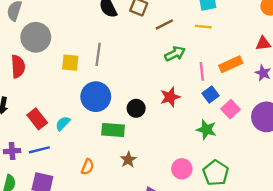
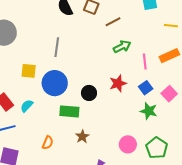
yellow line: (203, 27) -> (171, 26), moved
yellow square: (70, 63) -> (29, 71), moved
blue square: (211, 94) -> (146, 88), moved

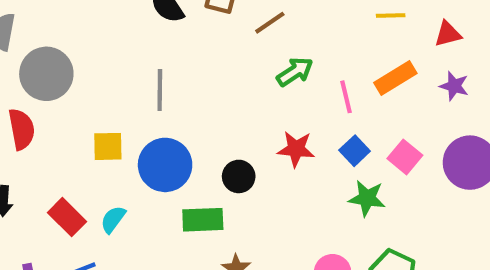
red star: (118, 83) -> (296, 149), turned 30

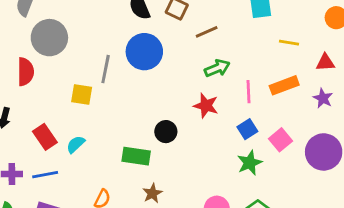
gray line: (160, 90) -> (106, 69), moved
red star: (296, 149) -> (206, 106), moved
blue circle: (165, 165) -> (144, 52), moved
green star: (367, 198) -> (250, 163), turned 30

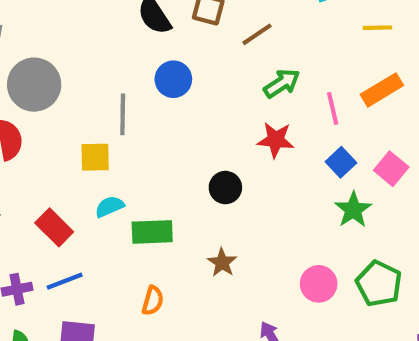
blue circle: (144, 52) -> (173, 79), size x0.7
cyan semicircle: (76, 144) -> (110, 207), moved, turned 30
green rectangle: (136, 156) -> (152, 232), moved
brown star: (152, 193) -> (222, 263), moved

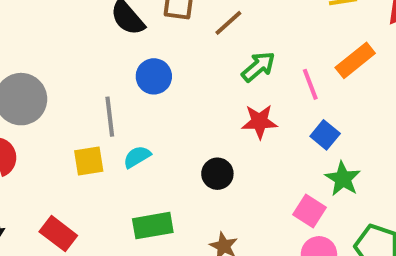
pink square: (391, 169) -> (310, 211), moved
cyan semicircle: (110, 207) -> (137, 157), moved

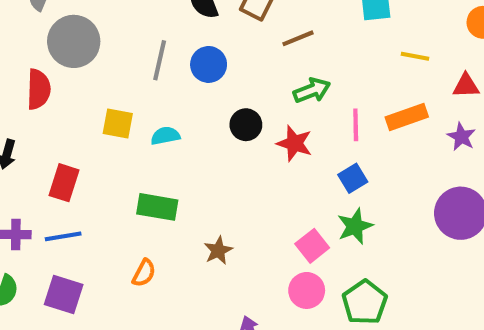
gray line: (110, 117) -> (160, 60), moved
black circle: (217, 174) -> (246, 125), moved
red rectangle: (58, 234) -> (64, 183), turned 51

